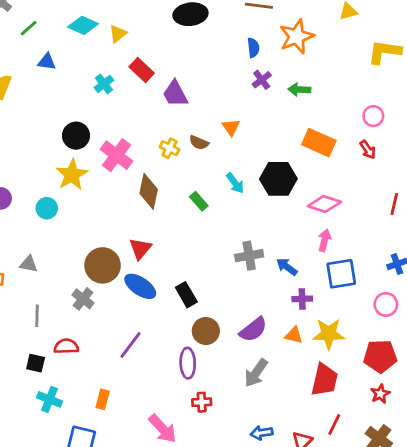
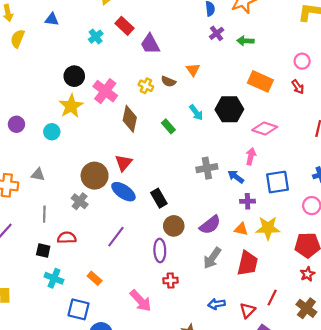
pink arrow: (324, 240) -> (251, 156), moved
red trapezoid: (324, 380) -> (248, 263), moved
orange rectangle: (103, 399) -> (95, 278), turned -64

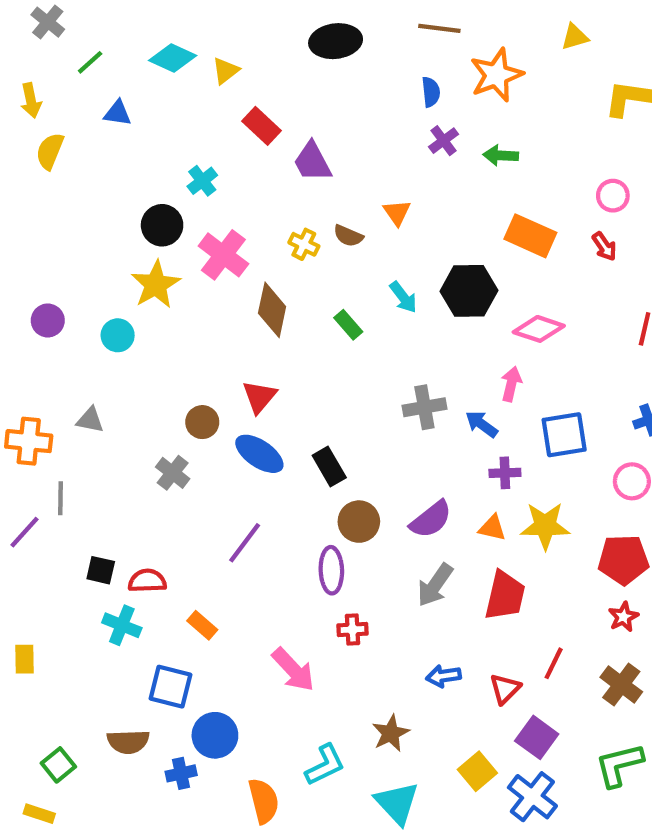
cyan cross: (96, 37) -> (202, 181), moved
brown circle: (95, 176) -> (202, 422), size x0.6
gray line: (44, 214) -> (60, 498), moved
red semicircle: (67, 238) -> (147, 581), moved

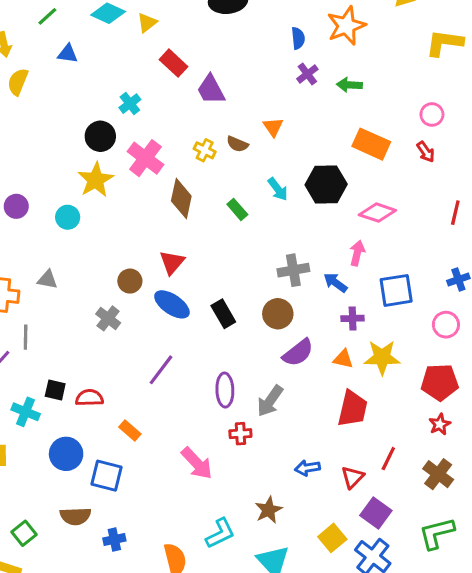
brown circle: (359, 522) -> (278, 314), moved
gray arrow: (435, 585) -> (270, 401), moved
cyan cross: (122, 625) -> (26, 412), moved
blue circle: (215, 735) -> (66, 454), moved

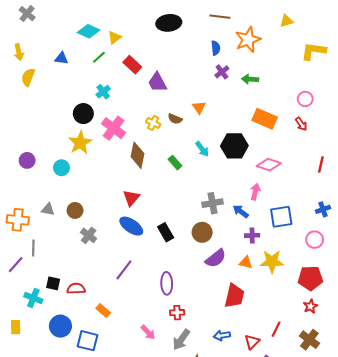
green line: (47, 16) -> (99, 57), moved
brown circle: (130, 281) -> (75, 210), moved
gray arrow: (270, 401) -> (181, 340), moved
red trapezoid: (353, 409) -> (234, 296), moved
pink arrow: (197, 463) -> (148, 332), size x0.7

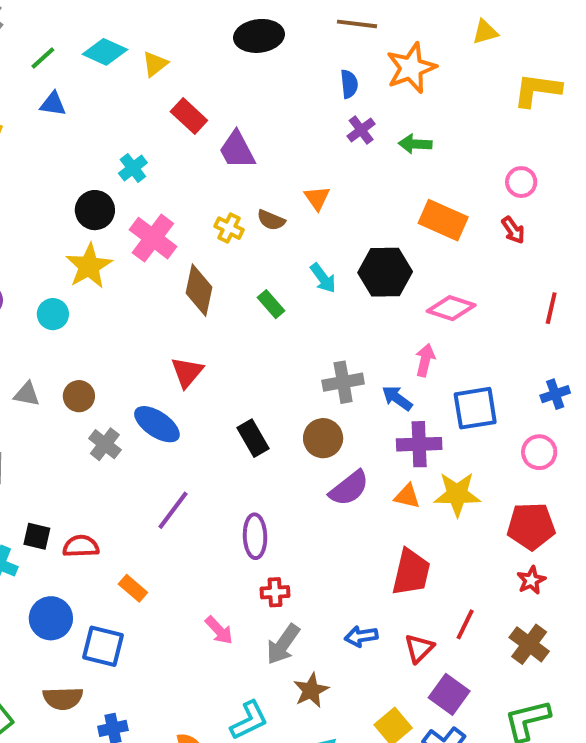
green line: (99, 57) -> (43, 58), moved
blue ellipse: (131, 226) -> (157, 424), moved
purple cross: (252, 235) -> (419, 444), size x1.5
red trapezoid: (234, 296) -> (411, 572), moved

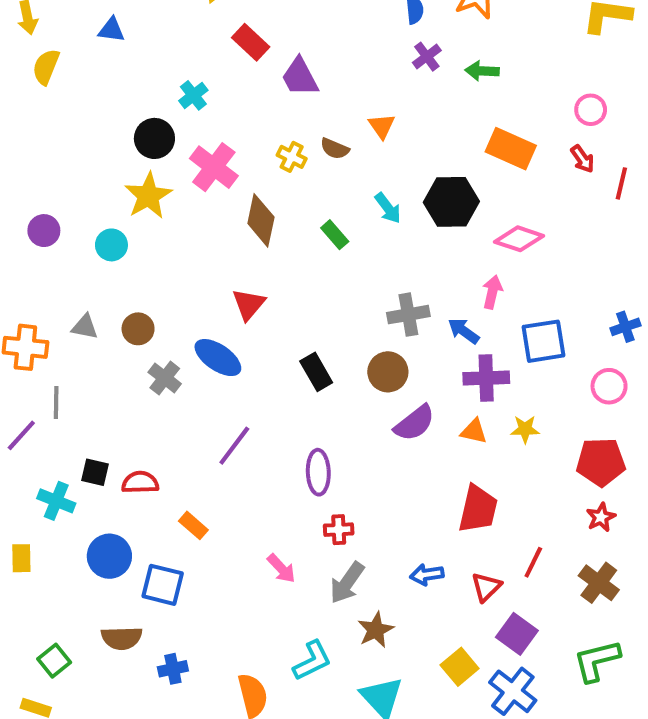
red line: (551, 308) -> (621, 183), moved
yellow star: (457, 494) -> (525, 429), size x0.6

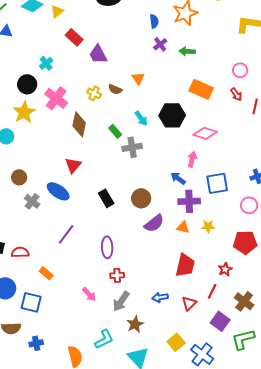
gray cross: (408, 315) -> (132, 147), moved
red star: (601, 517) -> (225, 269), moved
purple square: (517, 634) -> (220, 321), moved

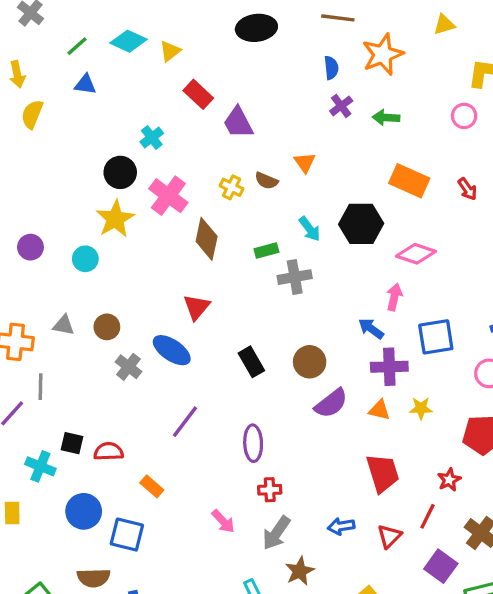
pink circle: (240, 70) -> (464, 116), moved
green rectangle: (115, 131) -> (266, 250), turned -64
red trapezoid: (185, 265) -> (383, 473), turned -30

